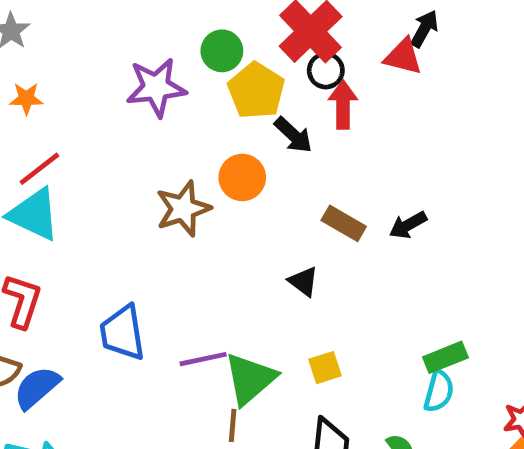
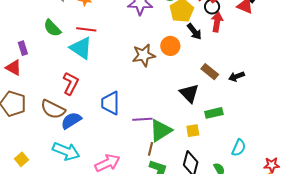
red line: (39, 169) -> (86, 29), turned 36
black triangle: (303, 282) -> (189, 93), size x1.5
green rectangle: (445, 357) -> (214, 113), moved

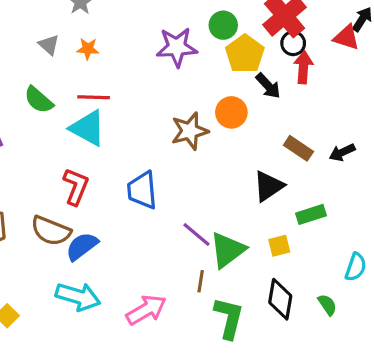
black triangle: (189, 93) -> (268, 186), turned 45
blue trapezoid: (110, 103) -> (142, 190), moved
purple line: (142, 119) -> (197, 234), turned 48
brown line: (150, 149) -> (201, 281), moved

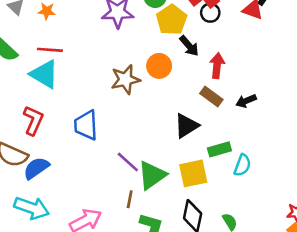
red arrow: (303, 67) -> (217, 66), moved
yellow square: (279, 246) -> (193, 173), size x1.6
cyan semicircle: (356, 267) -> (242, 165), moved

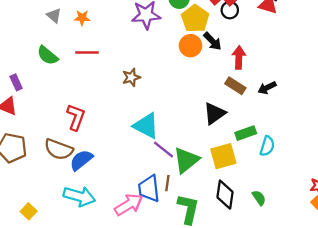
orange circle: (159, 66) -> (191, 46), moved
cyan triangle: (44, 74) -> (146, 126), moved
brown star: (125, 79) -> (131, 77), moved, size x0.7
blue trapezoid: (86, 125) -> (149, 189), moved

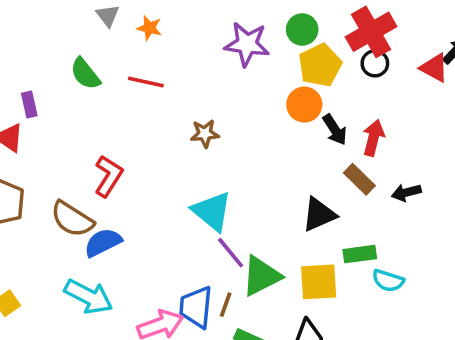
black arrow: (212, 41) -> (335, 130), moved
cyan semicircle: (267, 146) -> (388, 281), turned 78

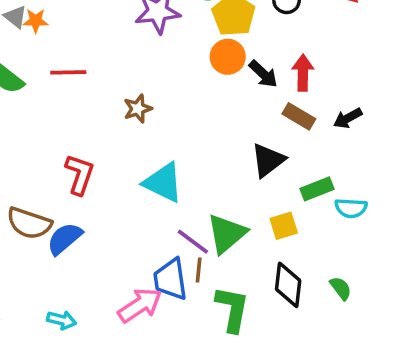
orange star: (149, 28) -> (36, 21), moved
red L-shape: (108, 176) -> (80, 174), moved
purple line: (231, 253) -> (193, 242), moved
yellow square: (319, 282) -> (284, 226), size x0.7
cyan arrow: (88, 297) -> (62, 320), moved, size x0.6

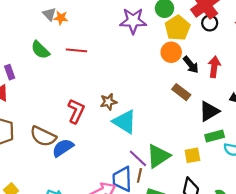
brown star: (138, 109) -> (108, 102), moved
brown rectangle: (299, 116) -> (181, 92), moved
black triangle: (268, 160) -> (209, 111), moved

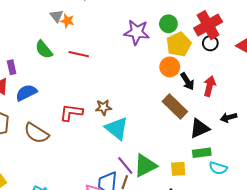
brown rectangle: (181, 92) -> (175, 107), size x1.4
red L-shape: (76, 111) -> (71, 113), turned -115
blue semicircle: (63, 148) -> (26, 93), moved

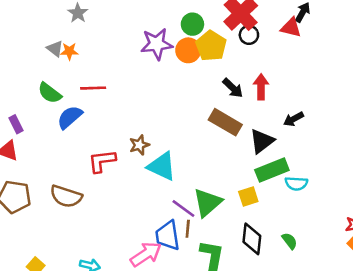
orange circle: (170, 67) -> (188, 50), moved
blue semicircle: (26, 93) -> (70, 117), moved
green rectangle: (202, 153) -> (272, 170), size x1.4

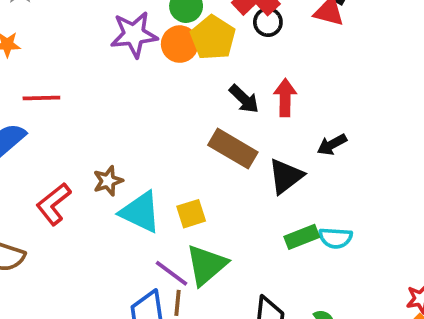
red L-shape: (102, 161) -> (54, 204), turned -32
green rectangle: (272, 170) -> (302, 237), moved, size x0.7
yellow square: (248, 197) -> (191, 214), moved

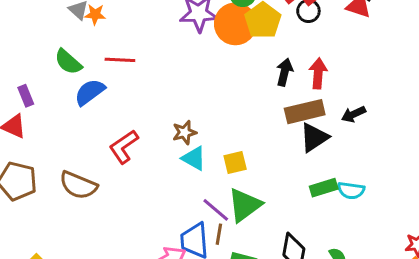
orange circle: (180, 44) -> (235, 24), size x1.4
black arrow: (244, 99) -> (285, 72), turned -124
brown rectangle: (233, 149) -> (305, 112), moved, turned -48
brown star: (108, 181) -> (185, 132), moved
cyan triangle: (140, 212) -> (194, 158), size x0.7

